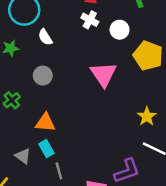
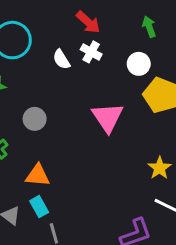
white circle: (120, 30) -> (139, 64), moved
white semicircle: (45, 37) -> (61, 59), moved

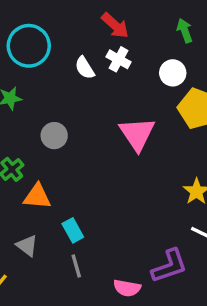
orange triangle: (38, 175) -> (37, 197), moved
cyan rectangle: (39, 207) -> (73, 230), moved

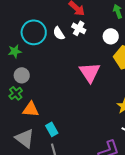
cyan circle: (29, 46) -> (34, 32), moved
gray circle: (54, 136) -> (22, 75), moved
gray triangle: (27, 246) -> (25, 138), size x1.5

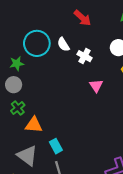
white cross: (79, 28) -> (85, 56), moved
pink triangle: (90, 72) -> (96, 86), size x0.6
gray circle: (22, 75) -> (14, 85), moved

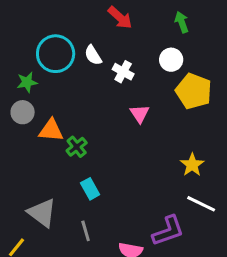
green cross: (18, 108) -> (77, 147), moved
orange triangle: (34, 125) -> (51, 130), moved
cyan rectangle: (56, 146) -> (90, 189), moved

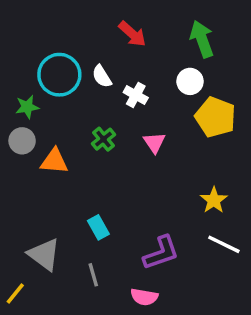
green arrow: (182, 22) -> (202, 39), size x1.5
green cross: (77, 147) -> (103, 139), moved
purple L-shape: (168, 231) -> (161, 253), moved

